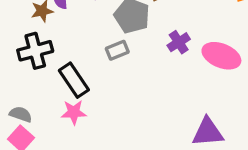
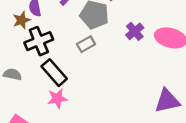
black cross: (35, 51) -> (39, 41), moved
gray semicircle: (21, 114) -> (12, 74), moved

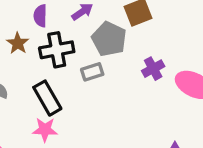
brown star: (22, 20) -> (18, 43), moved, turned -30
black cross: (39, 41) -> (57, 50), moved

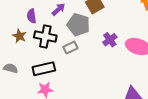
black cross: (57, 50) -> (45, 37), turned 30
black rectangle: (47, 98) -> (44, 69), turned -65

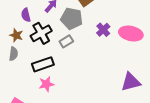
black cross: (45, 37) -> (41, 33), turned -35
gray semicircle: (11, 68) -> (13, 54), moved, turned 88

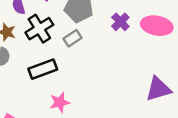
pink star: (46, 84) -> (60, 102), moved

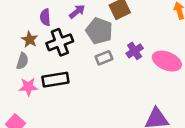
gray rectangle: (73, 38) -> (104, 58), moved
pink star: (60, 102) -> (28, 87), moved

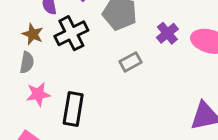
gray rectangle: (104, 58) -> (131, 62), moved
black rectangle: (55, 80) -> (73, 109), moved, turned -65

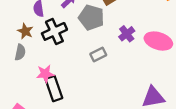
pink star: (38, 94) -> (45, 74), moved
black rectangle: (73, 109) -> (54, 89), turned -30

